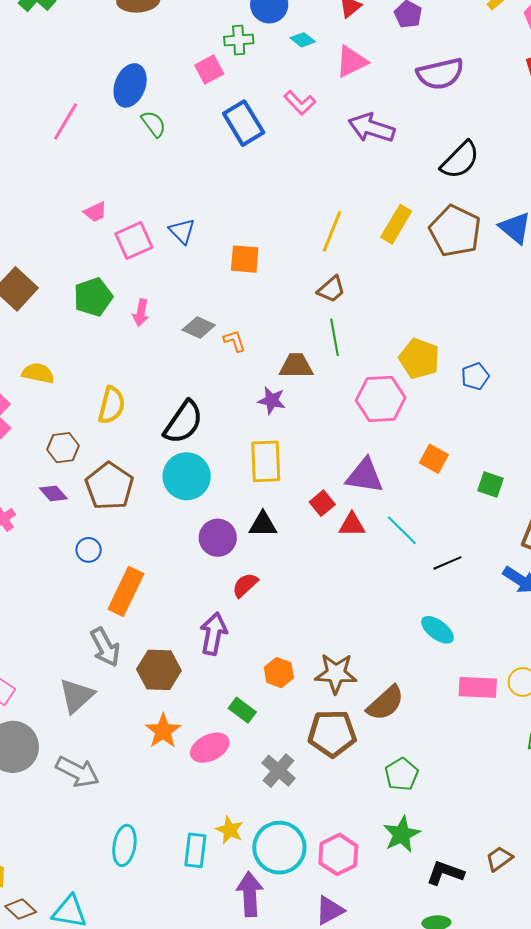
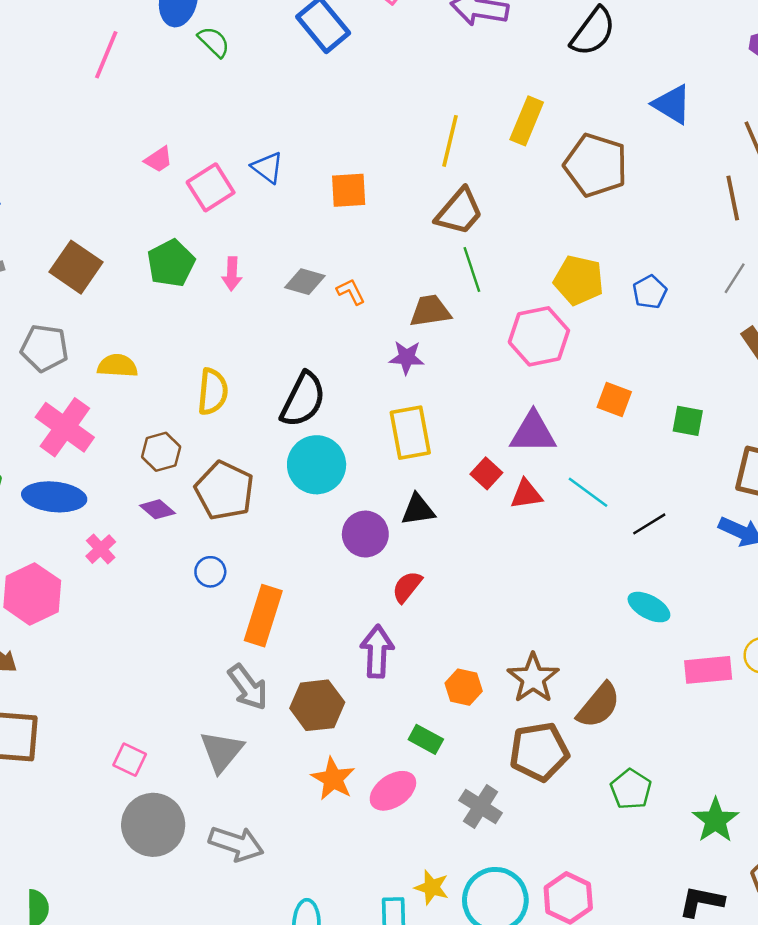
brown pentagon: (455, 231) -> (596, 165), moved
brown trapezoid: (331, 289) -> (459, 212), size x1.4
brown star: (336, 673) -> (533, 678), turned -30
green star: (402, 834) -> (715, 820), moved

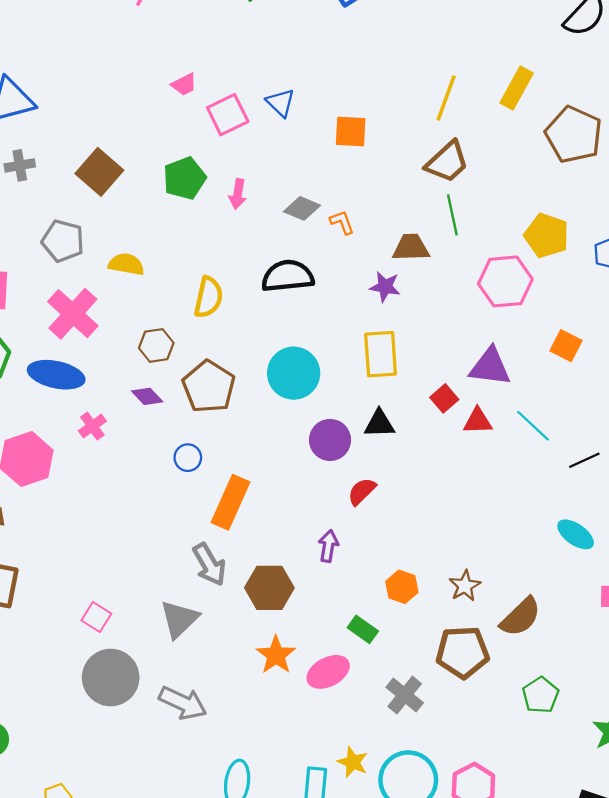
black semicircle: (303, 400) -> (288, 276), moved, turned -129
purple arrow: (377, 652) -> (328, 546), size x0.7
brown star: (533, 678) -> (465, 586), size x0.7

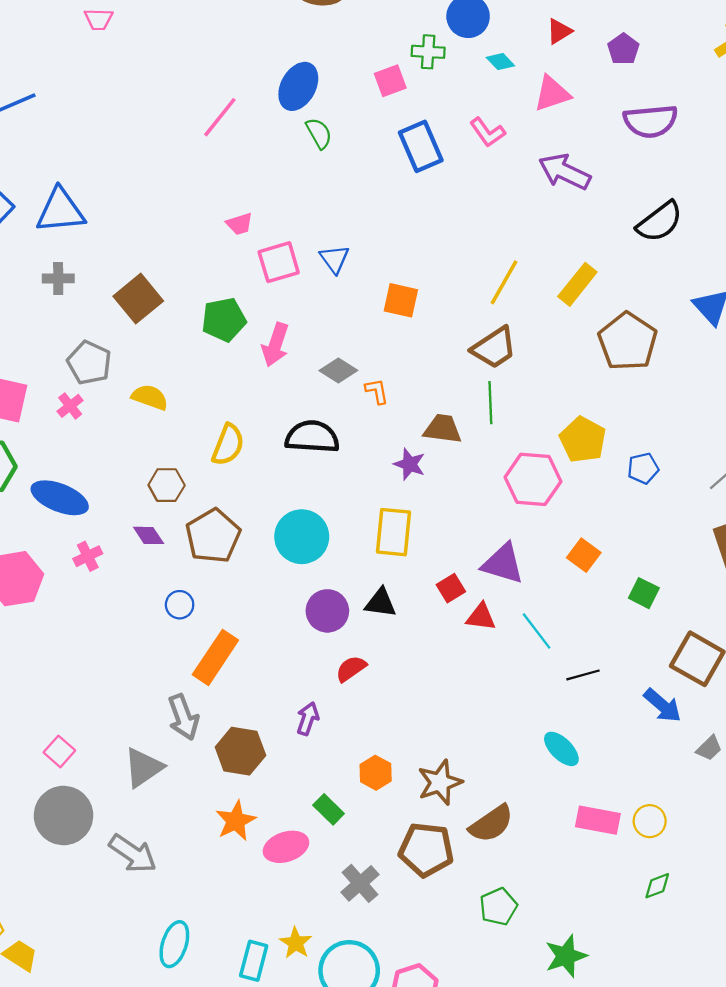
pink arrow: (238, 194) -> (275, 345), size x1.4
pink cross: (73, 314) -> (70, 406), moved, size x0.5
brown star: (465, 586) -> (440, 782), size x1.4

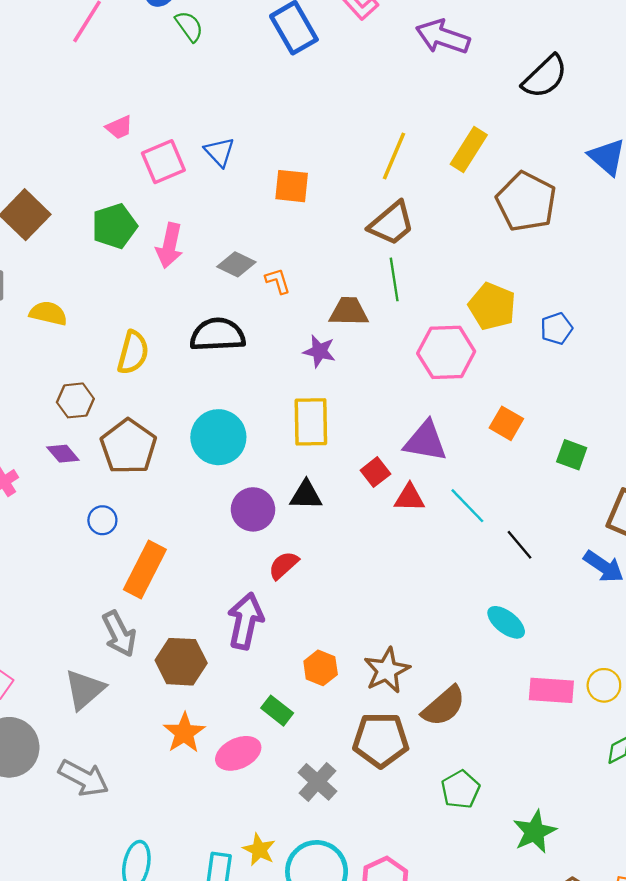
black line: (583, 675) -> (519, 545), turned 72
purple arrow: (308, 719) -> (245, 621), size x1.6

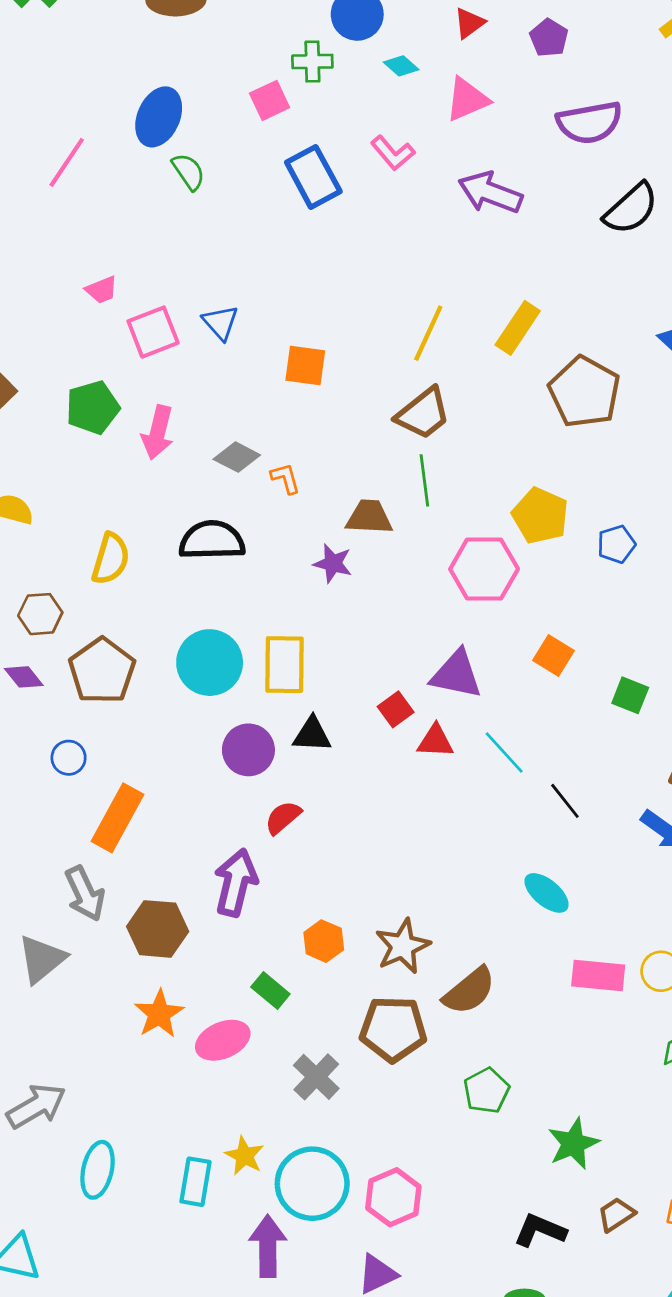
black semicircle: (545, 77) -> (631, 209), moved
yellow rectangle: (311, 422) -> (285, 665), moved
gray arrow: (84, 778) -> (36, 1106), moved, turned -60

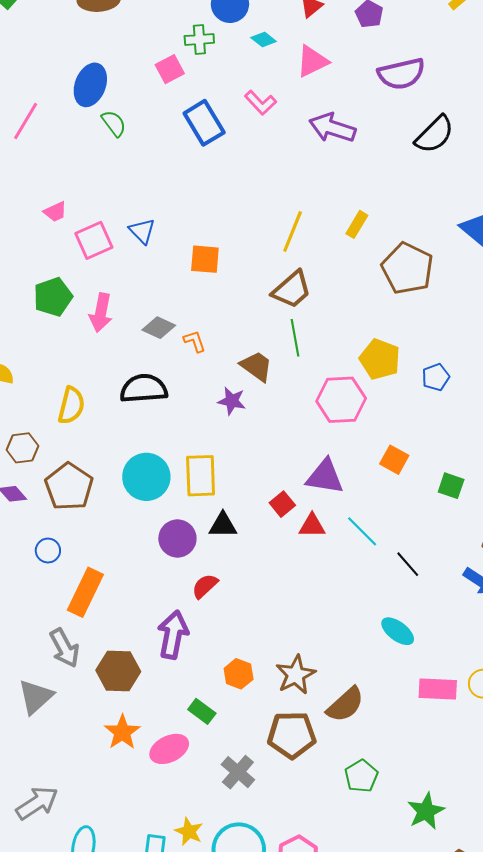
yellow rectangle: (518, 328) -> (357, 224), size x0.7
brown trapezoid: (369, 517) -> (256, 366), turned 36

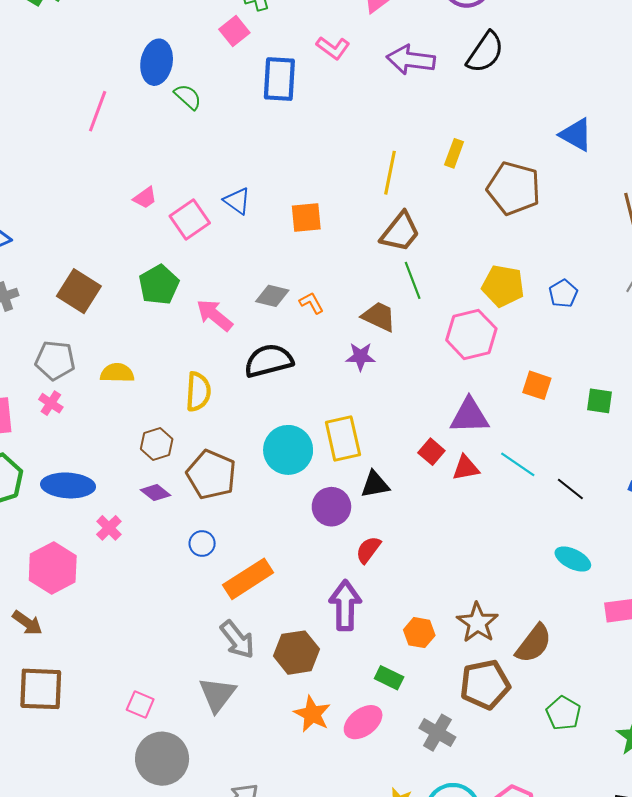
blue rectangle: (204, 123) -> (279, 79), turned 45
black semicircle: (435, 134) -> (485, 52), moved
pink arrow: (101, 313) -> (215, 315), moved, turned 129
orange rectangle: (85, 592) -> (248, 579), turned 42

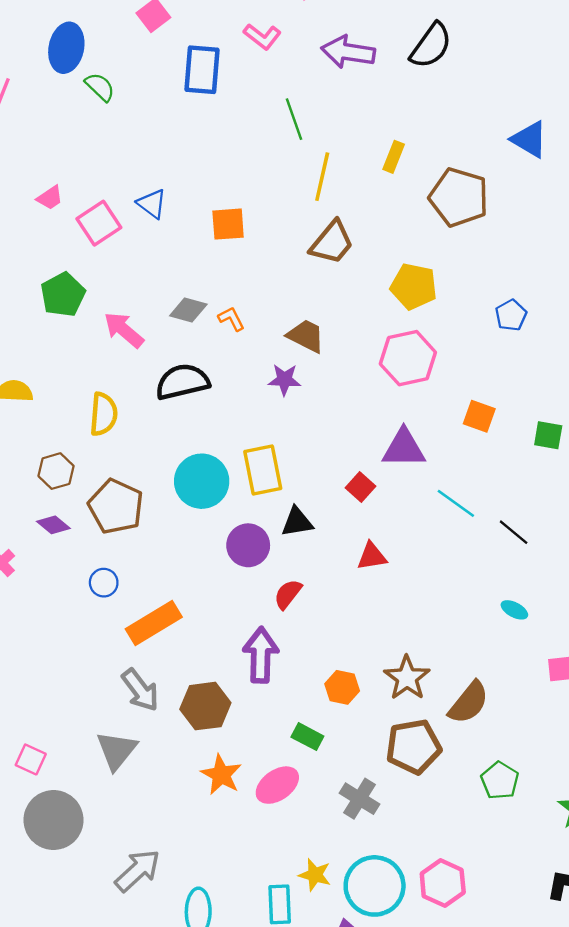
green line: (413, 280) -> (294, 119), moved
yellow pentagon: (503, 286) -> (414, 286), moved
red triangle: (466, 468) -> (372, 556), moved
cyan ellipse: (573, 559) -> (514, 610), size x0.7

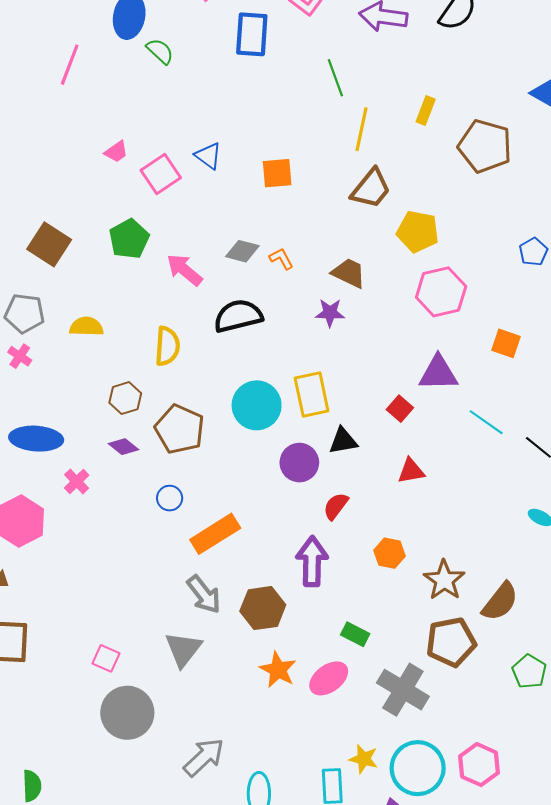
yellow pentagon: (414, 286) -> (418, 231), moved
orange hexagon: (342, 687) -> (389, 553), moved
gray cross: (359, 799) -> (403, 690), size x1.4

